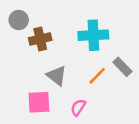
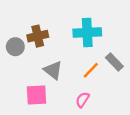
gray circle: (19, 20) -> (15, 47), moved
pink semicircle: (78, 107) -> (82, 100), moved

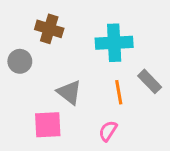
brown cross: (38, 36) -> (49, 29), moved, turned 30
orange line: (91, 70) -> (119, 92), turned -54

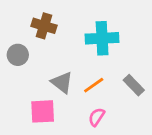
gray rectangle: (150, 81) -> (134, 85), moved
orange line: (119, 92) -> (94, 85), moved, turned 65

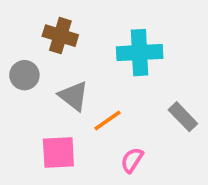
gray triangle: (62, 82) -> (74, 96), moved
orange line: (94, 85) -> (107, 120), moved

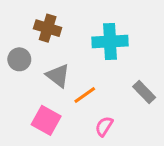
pink square: (58, 153) -> (46, 120), turned 32

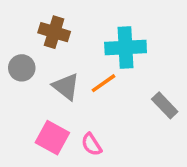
orange line: (85, 95) -> (103, 83), moved
pink semicircle: (104, 126) -> (92, 144), moved, turned -66

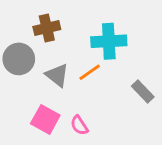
brown cross: (54, 32) -> (47, 28), turned -30
gray circle: (22, 68) -> (19, 59), size x1.4

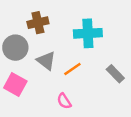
orange line: (90, 72) -> (72, 69), moved
pink square: (45, 119) -> (15, 84), moved

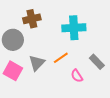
gray triangle: (46, 61) -> (37, 63), moved, turned 36
pink semicircle: (64, 101) -> (77, 76), moved

